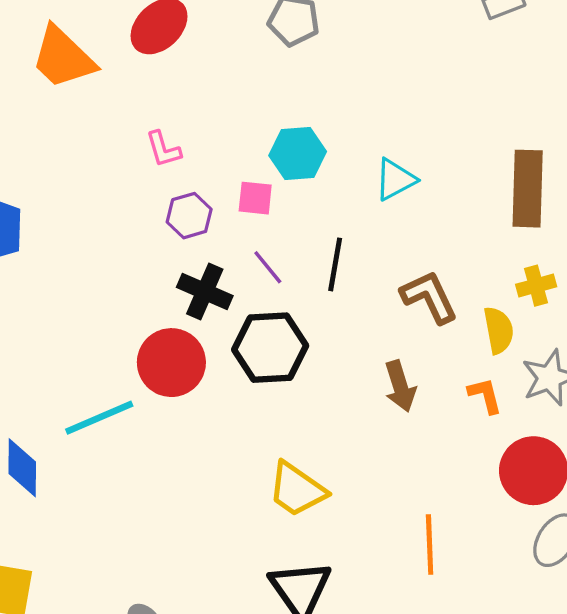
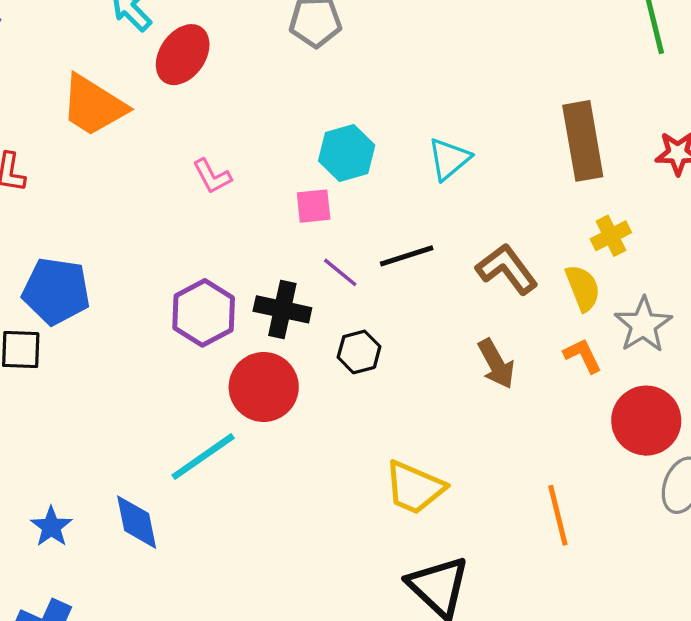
purple hexagon: (189, 216) -> (204, 313), moved, size x1.4
black line: (335, 264) -> (407, 256), turned 74
black hexagon: (270, 348) -> (359, 352), size x0.6

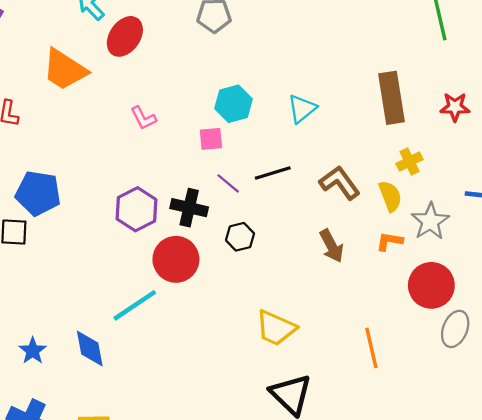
orange L-shape: (583, 356) -> (389, 241), turned -56

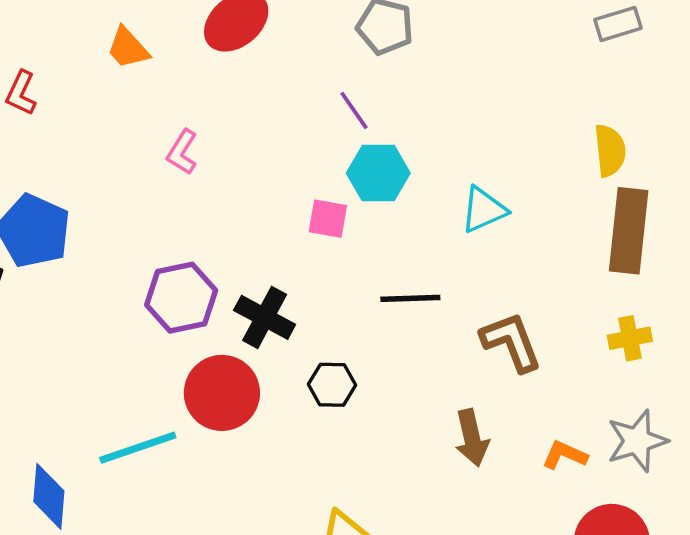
orange trapezoid: (65, 70) -> (128, 48), size x0.6
pink L-shape: (143, 118) -> (182, 152), moved, turned 44
purple line: (228, 183) -> (354, 110), moved
yellow semicircle: (390, 196) -> (610, 151), moved

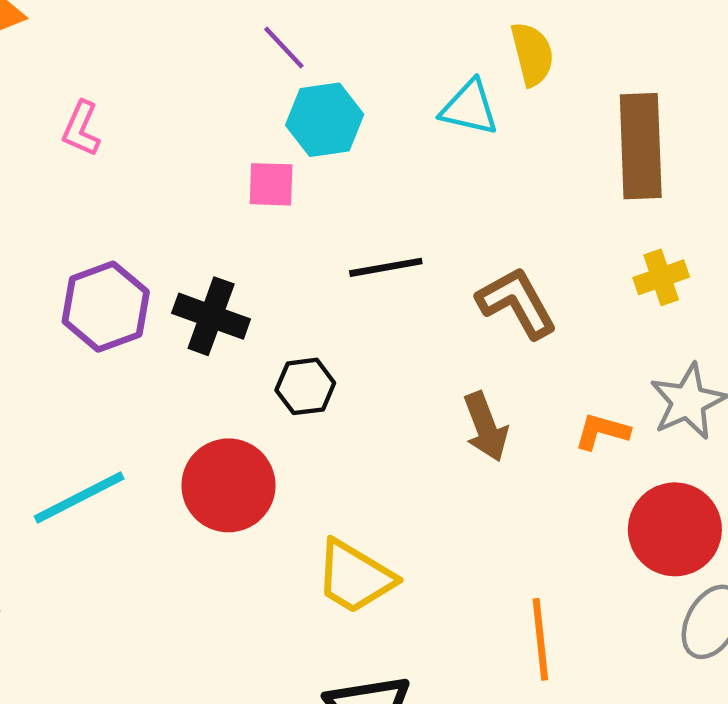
yellow semicircle: (610, 151) -> (532, 54), moved
cyan triangle: (484, 210) -> (469, 108), moved, turned 45
red circle: (222, 393) -> (228, 485), moved

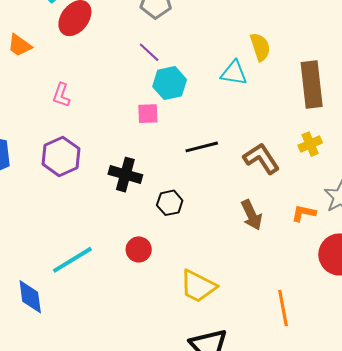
yellow cross: (661, 277) -> (310, 144), moved
purple hexagon: (106, 307) -> (61, 156), moved
red circle: (228, 485) -> (139, 249), size x0.6

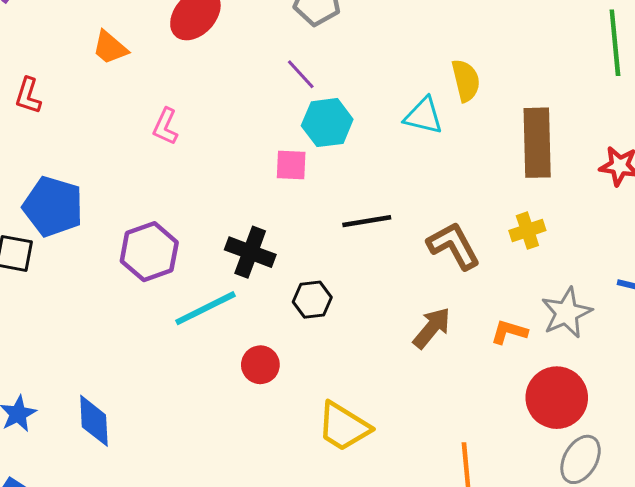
purple hexagon: (61, 156) -> (149, 252), moved
brown arrow: (252, 215) -> (432, 328), turned -120
cyan line: (72, 260) -> (206, 308), moved

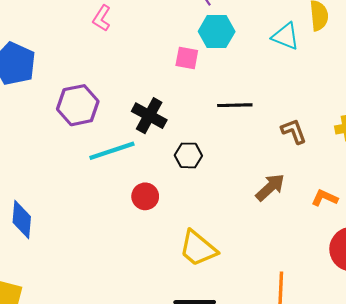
brown L-shape: (454, 246) -> (294, 131), size x0.7

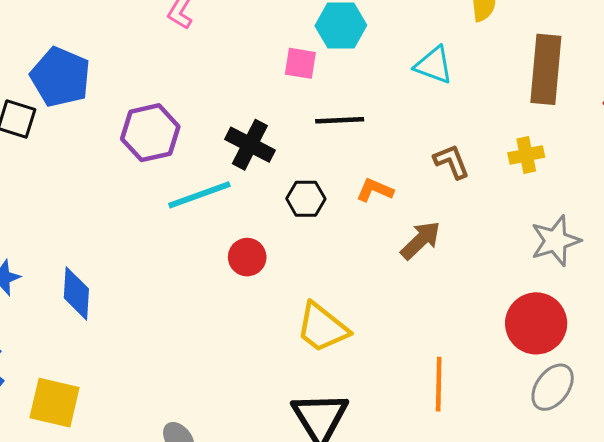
cyan triangle: (286, 36) -> (434, 65), moved
black line: (235, 105) -> (340, 120), moved
orange L-shape: (325, 198) -> (375, 190), moved

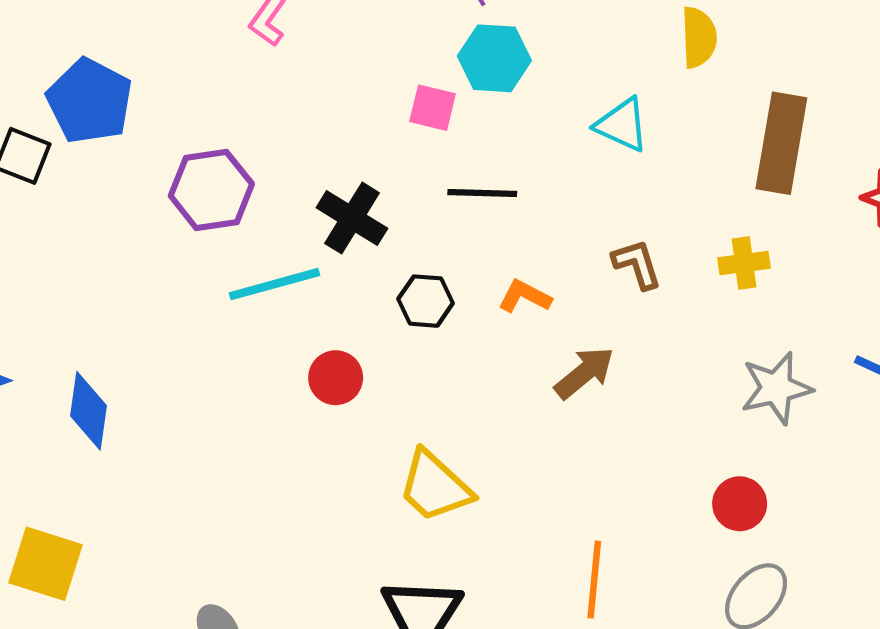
red circle: (536, 323) -> (740, 504), size x0.6

